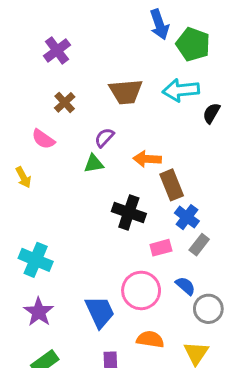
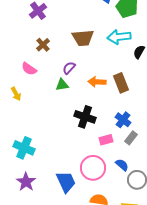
brown rectangle: (172, 185) -> (121, 83), moved

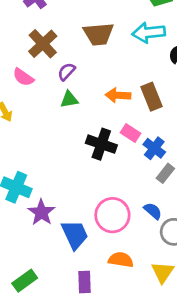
brown cross: (43, 45) -> (43, 44), size x1.5
purple semicircle: (69, 68) -> (66, 72), moved
pink rectangle: (106, 140) -> (131, 133), moved, turned 48
purple star: (26, 182) -> (41, 212), moved

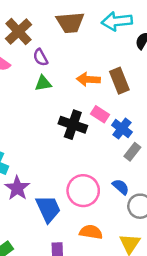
purple semicircle: (66, 72) -> (40, 57), turned -72

